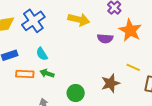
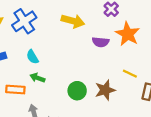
orange rectangle: (25, 74) -> (15, 90), moved
green circle: (76, 93) -> (77, 91), moved

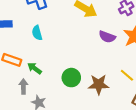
green arrow: (37, 78) -> (35, 68), moved

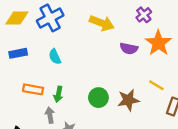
green arrow: (35, 68) -> (58, 94), turned -104

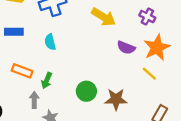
purple cross: (144, 15) -> (147, 17), turned -35
yellow line: (156, 85) -> (149, 74), moved

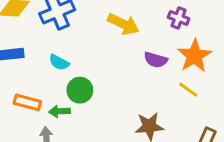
cyan semicircle: (50, 42) -> (59, 62), turned -42
green arrow: (47, 80) -> (59, 111), turned 70
green circle: (86, 91) -> (80, 90), moved

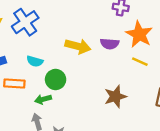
yellow arrow: (123, 24) -> (78, 46), moved
orange rectangle: (27, 102) -> (14, 83), moved

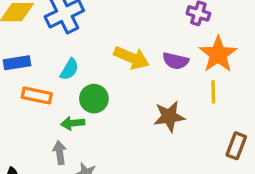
cyan semicircle: (35, 61) -> (69, 69), turned -84
yellow line: (140, 62) -> (213, 92), turned 56
brown star: (115, 96) -> (169, 116), moved

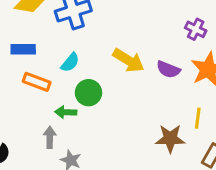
yellow line: (213, 92) -> (198, 118), moved
brown star: (169, 116) -> (170, 138), moved

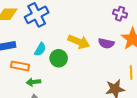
green circle: (88, 93) -> (59, 58), moved
green arrow: (66, 112) -> (34, 82), moved

